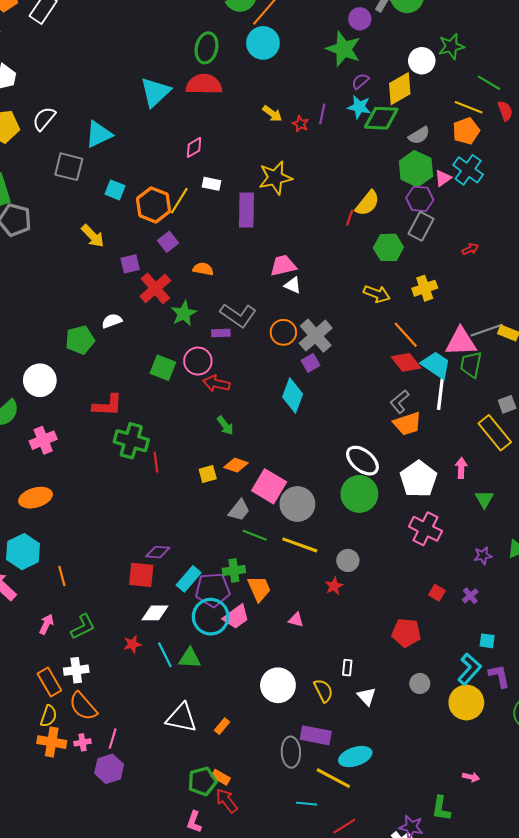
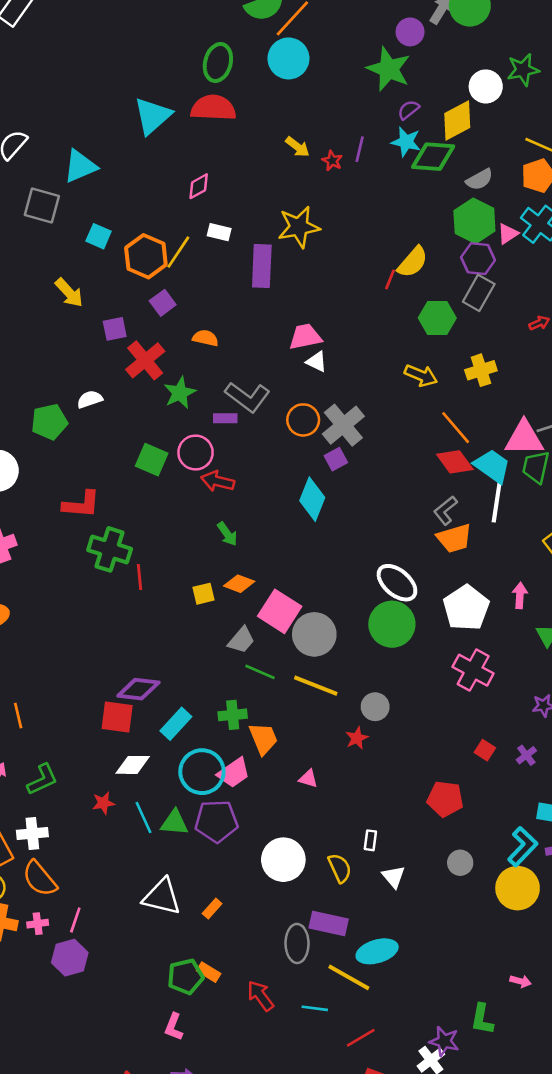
purple diamond: (158, 552) -> (138, 689), size x1.4
purple pentagon: (213, 590) -> (216, 821), moved
red arrow: (227, 801) -> (260, 996), moved

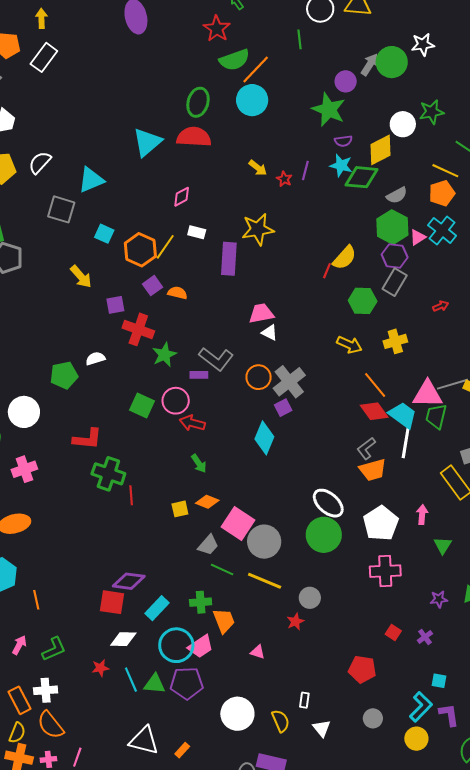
purple semicircle: (408, 110) -> (343, 141), turned -150
orange semicircle: (205, 338) -> (177, 293), moved
red cross: (145, 360) -> (138, 329), turned -32
pink cross: (473, 670) -> (385, 571), turned -32
yellow circle: (518, 888) -> (416, 739), size x0.7

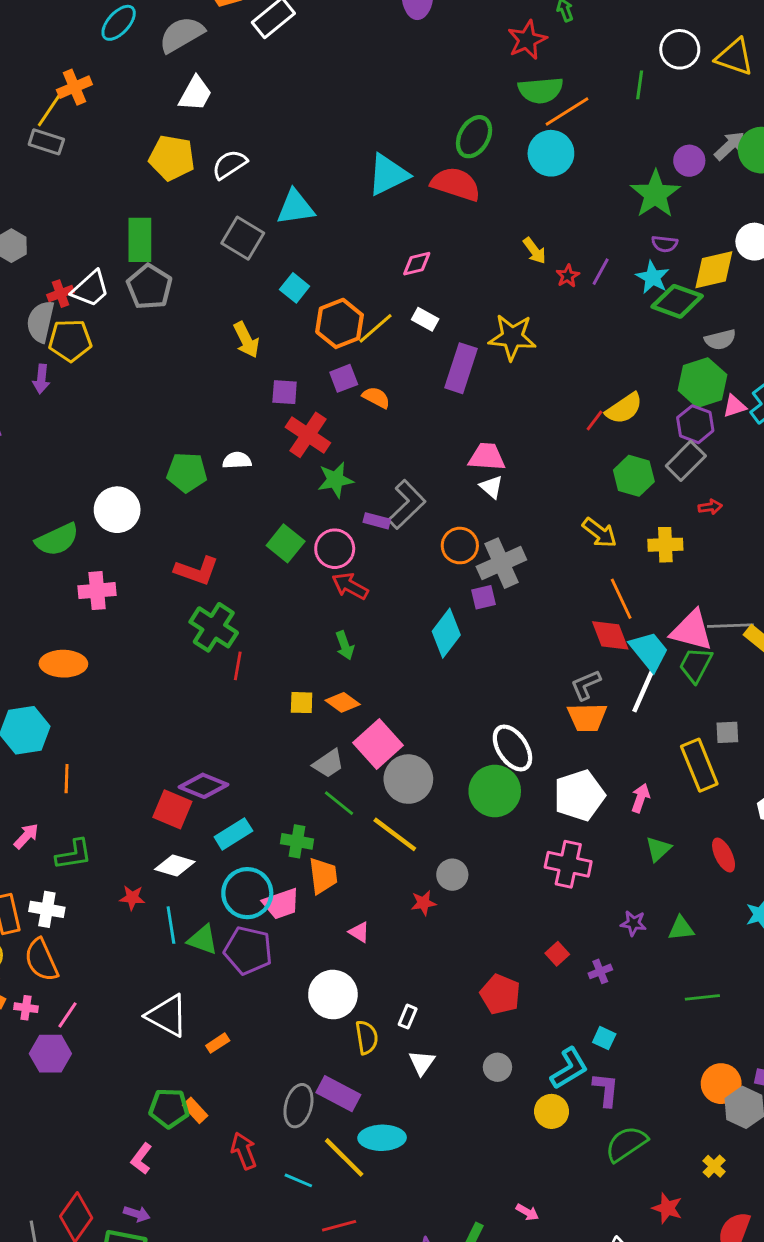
red arrow: (441, 306) -> (710, 507), moved
gray L-shape: (216, 359) -> (407, 504), turned -96
white circle: (237, 714) -> (333, 995), moved

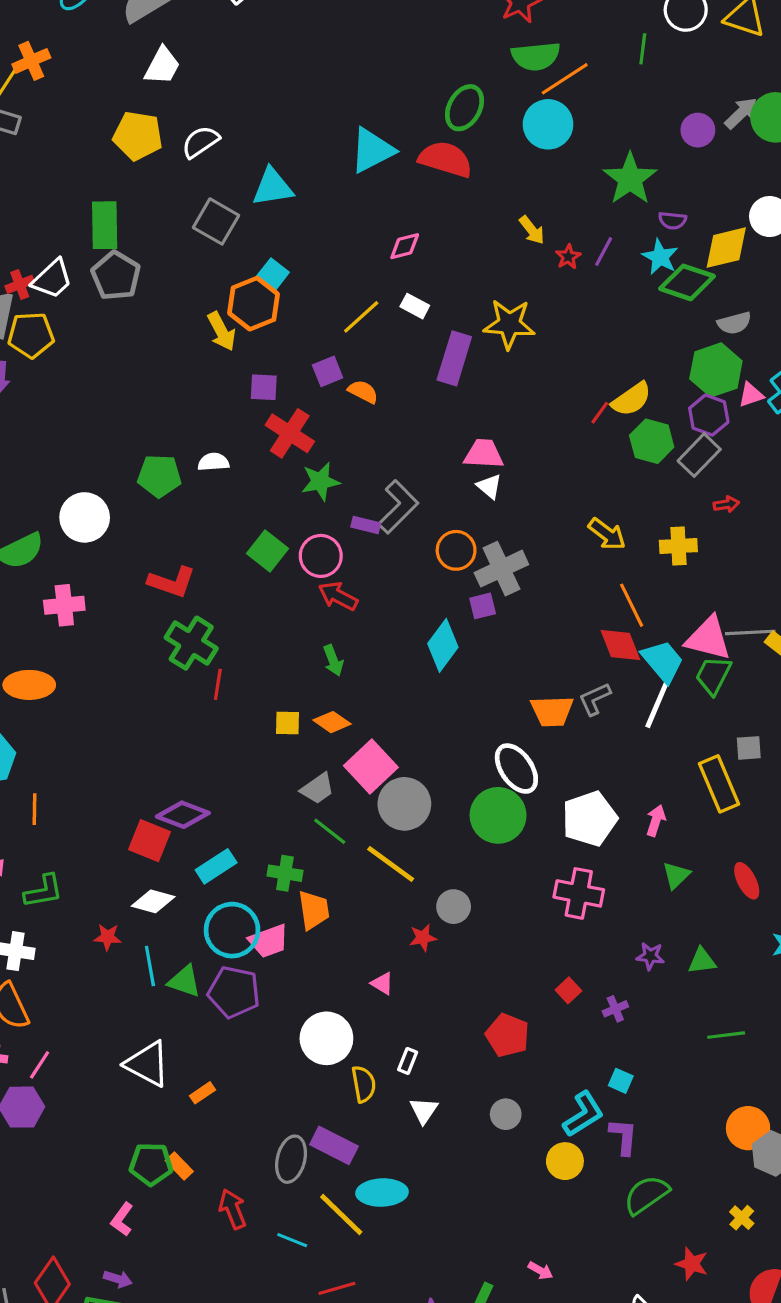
green star: (655, 194) -> (630, 179), moved
orange hexagon: (340, 323) -> (253, 304), moved
green hexagon: (634, 476) -> (652, 441), moved
orange trapezoid: (587, 717) -> (552, 711), moved
pink triangle: (359, 932) -> (382, 983), moved

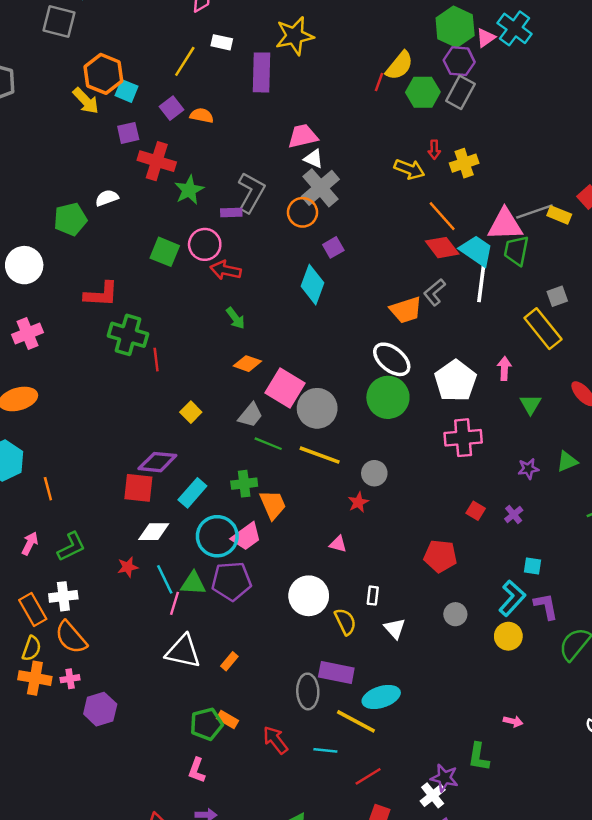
cyan square: (273, 274) -> (127, 91), moved
red arrow: (726, 504) -> (434, 150), moved, turned 114
gray cross: (501, 569) -> (320, 188), moved
yellow square: (288, 723) -> (191, 412), moved, turned -30
pink line: (40, 1065) -> (174, 603), moved

